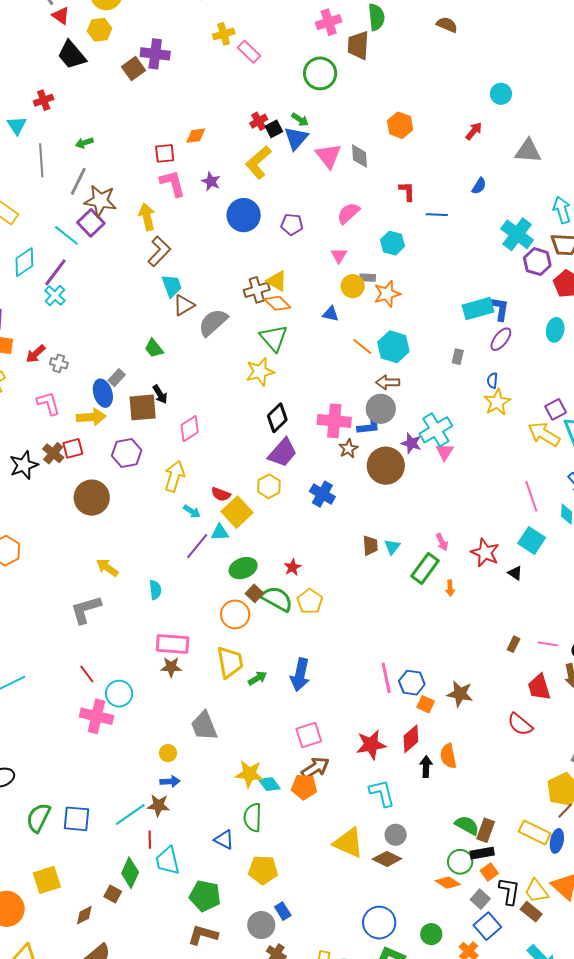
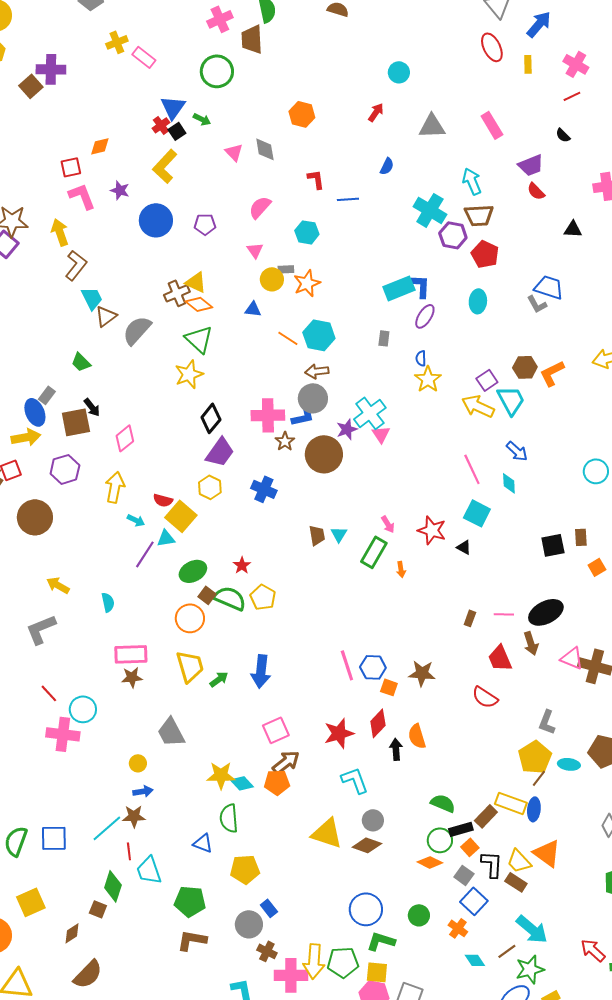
blue triangle: (296, 138) -> (173, 107), moved
pink triangle: (328, 156) -> (234, 152), size x0.7
purple star: (411, 443) -> (347, 429), turned -30
brown rectangle: (486, 830) -> (486, 816), moved, turned 30

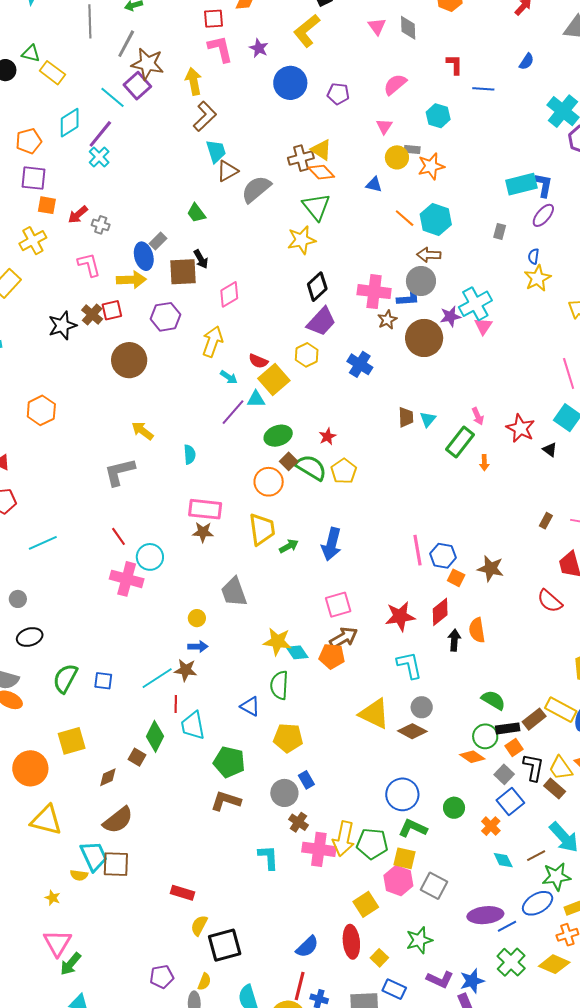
blue square: (54, 838) -> (103, 681), size x0.7

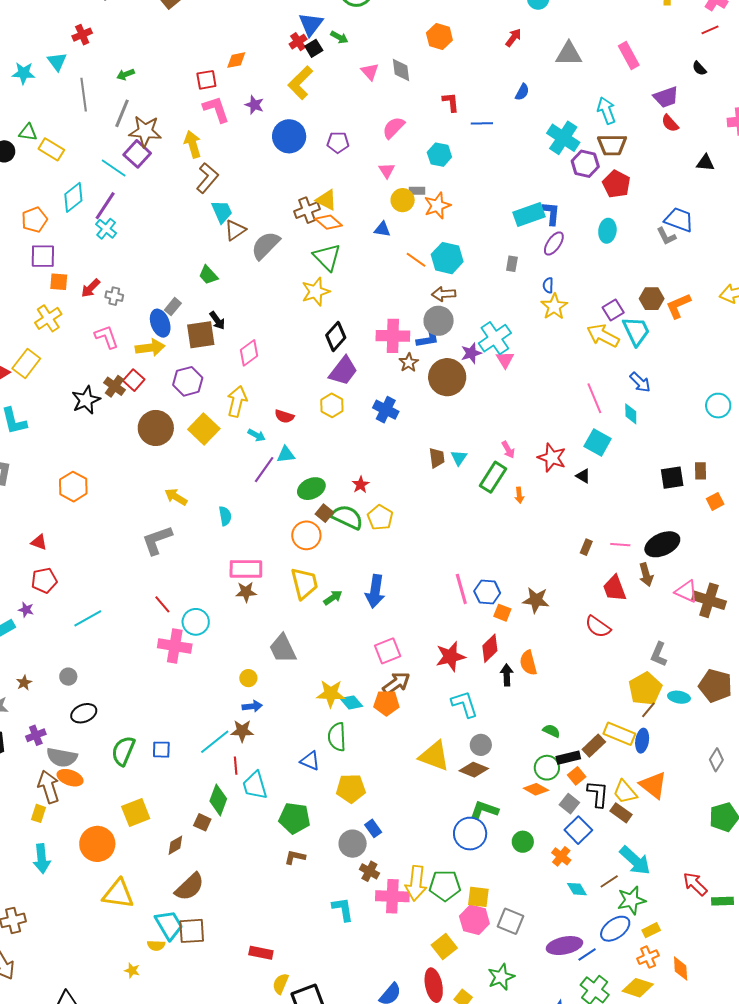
red square: (112, 310) -> (134, 380), turned -30
yellow square: (274, 379) -> (204, 429), moved
green semicircle: (493, 700) -> (551, 731), size x0.7
brown L-shape: (226, 801) -> (295, 857), size x0.7
green L-shape: (413, 828) -> (484, 810), moved

